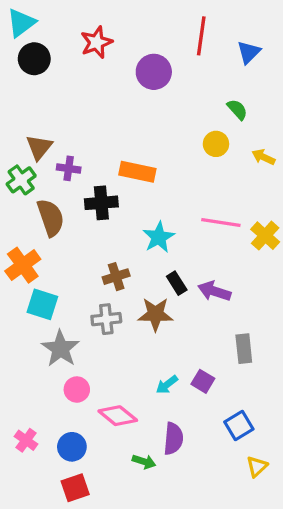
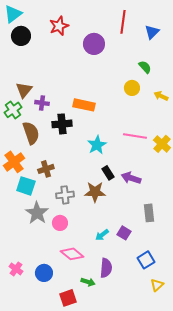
brown cross: (116, 277) -> (46, 169), moved
pink circle: (77, 390) -> (60, 223), moved
red square: (75, 488) -> (68, 298), moved

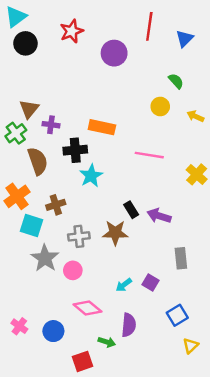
pink line: (135, 136) -> (149, 155), moved
cyan star: (97, 145) -> (91, 176), moved

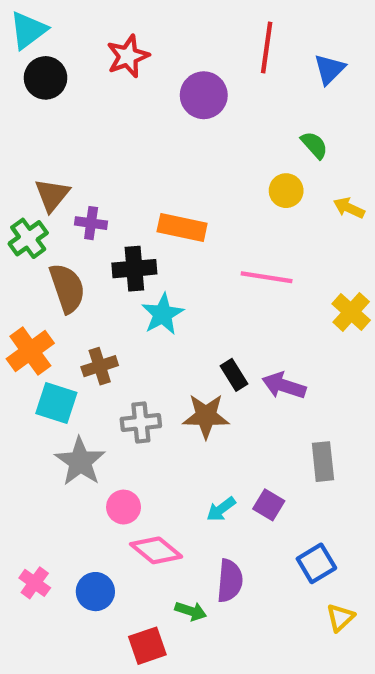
pink circle: (73, 270) -> (124, 507), moved

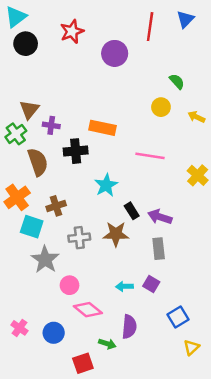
blue triangle: (329, 69) -> (185, 19), moved
cyan star: (163, 314) -> (106, 185), moved
gray rectangle: (323, 462) -> (159, 249), moved
cyan arrow: (221, 509) -> (124, 286), turned 35

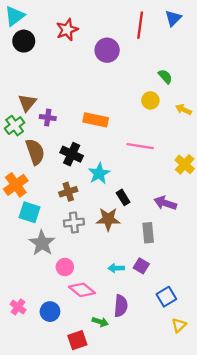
black cross: (76, 151) -> (72, 154), moved, turned 30
brown cross: (56, 206) -> (68, 192), moved
purple arrow: (160, 217) -> (165, 203), moved

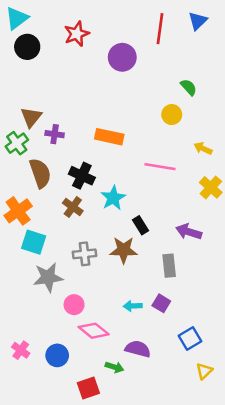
yellow arrow: (184, 110) -> (203, 148), moved
brown cross: (68, 192) -> (73, 207), moved, turned -36
gray star: (42, 243) -> (48, 277), turned 30
purple semicircle: (121, 306) -> (138, 349), turned -80

